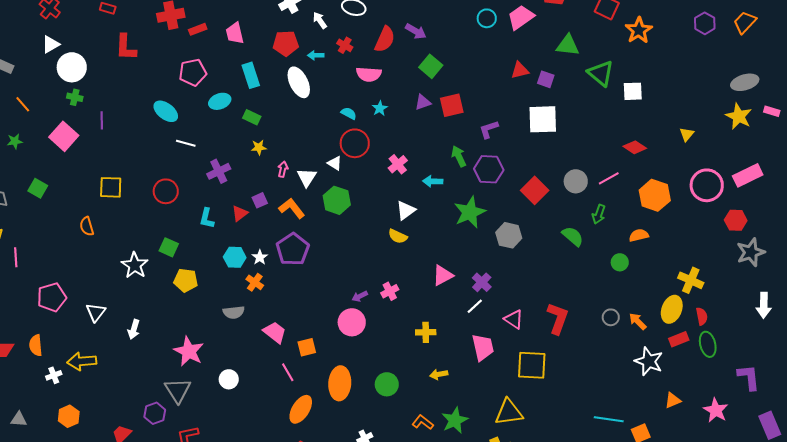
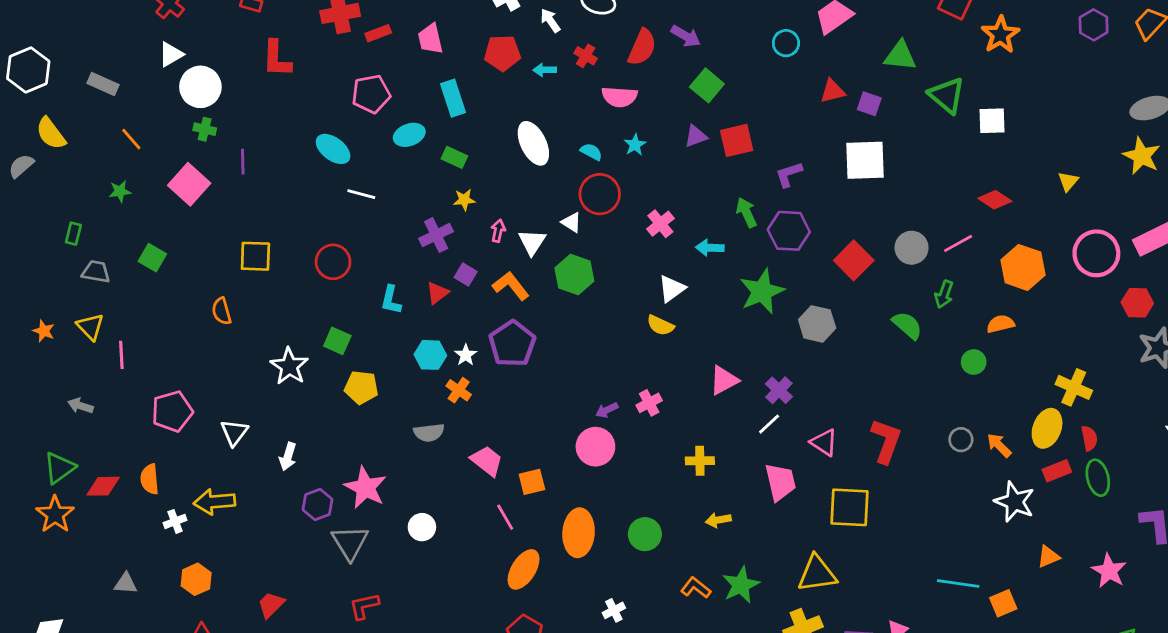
cyan circle: (487, 18) -> (786, 43), moved
white ellipse: (299, 82) -> (533, 143), moved
purple cross: (219, 171) -> (436, 235), moved
purple square: (260, 200) -> (466, 275), turned -35
purple hexagon: (155, 413) -> (318, 505), moved

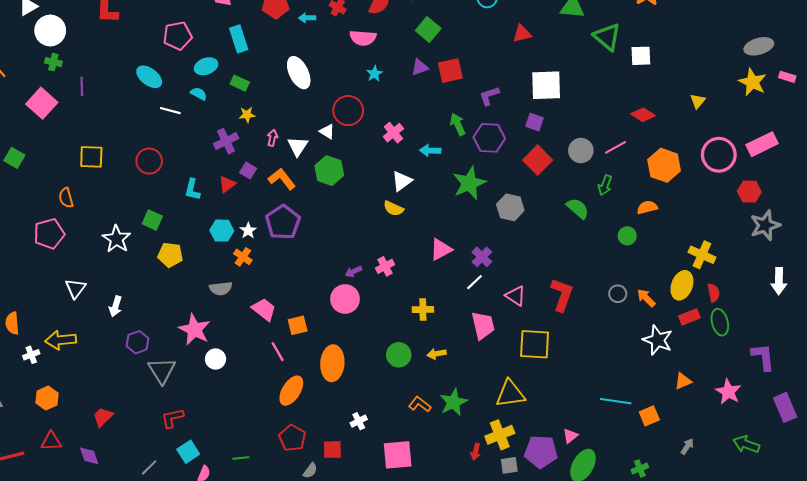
purple square: (869, 104) -> (535, 122), moved
cyan semicircle: (591, 152) -> (199, 94), moved
pink pentagon: (172, 411) -> (49, 234), moved
pink star: (365, 488) -> (194, 330), moved
green circle: (645, 534) -> (399, 355), moved

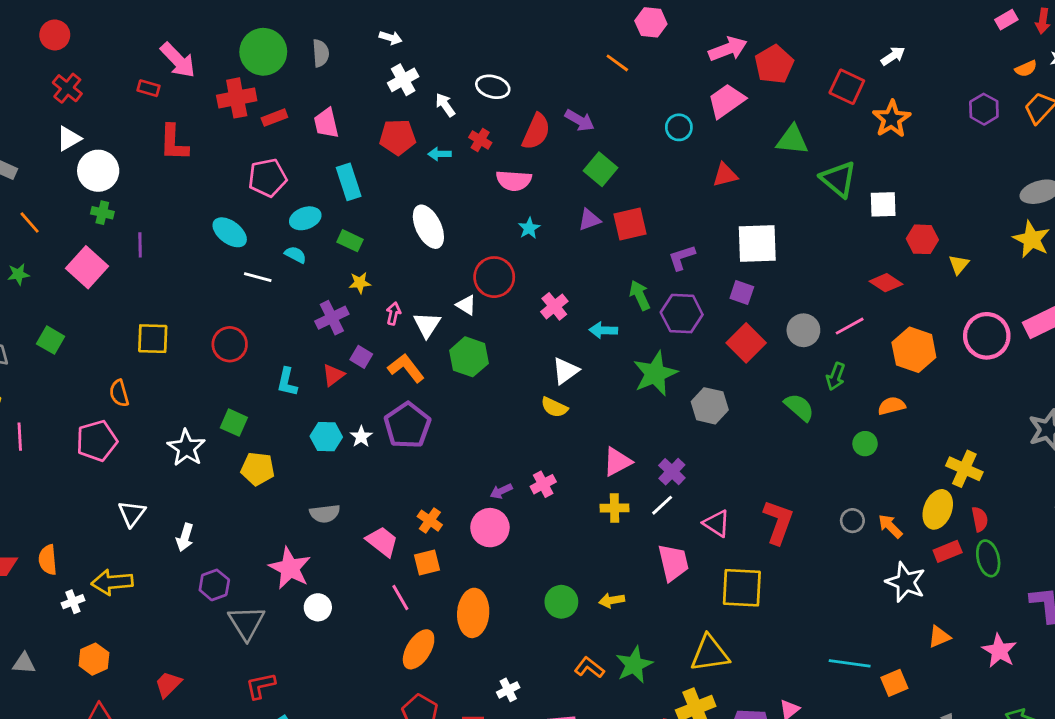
red hexagon: (749, 192) -> (922, 239), moved
orange cross: (243, 257) -> (430, 521), moved
yellow cross: (423, 310) -> (615, 508), moved

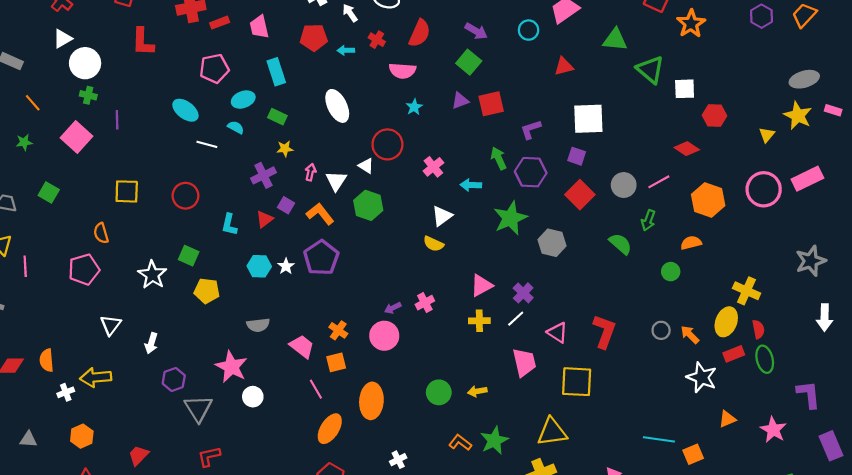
purple arrow: (580, 120) -> (476, 31), moved
yellow triangle: (959, 264) -> (767, 135), moved

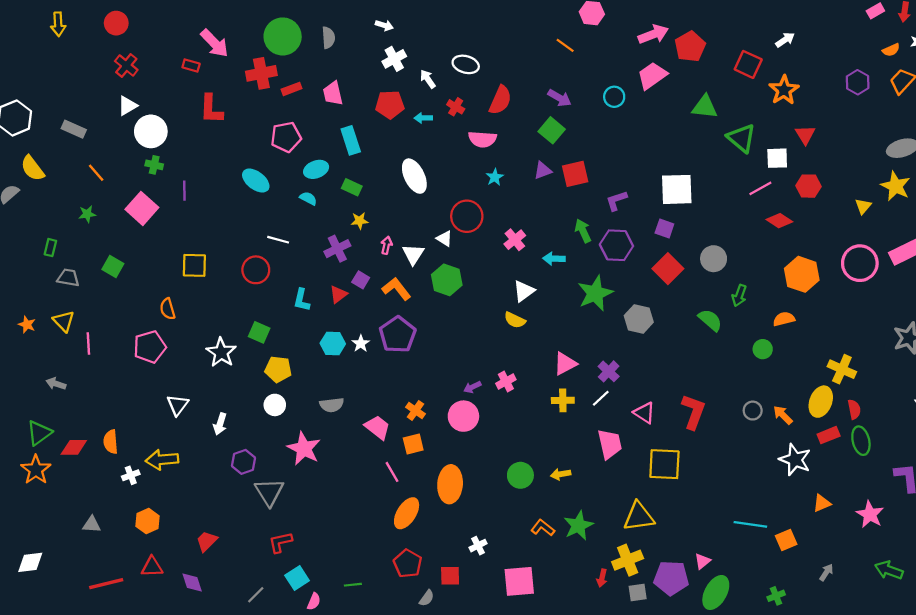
red triangle: (564, 66) -> (805, 135), moved, turned -48
white line: (207, 144) -> (278, 240), moved
pink line: (659, 182) -> (760, 188), moved
white circle: (253, 397) -> (275, 405), moved

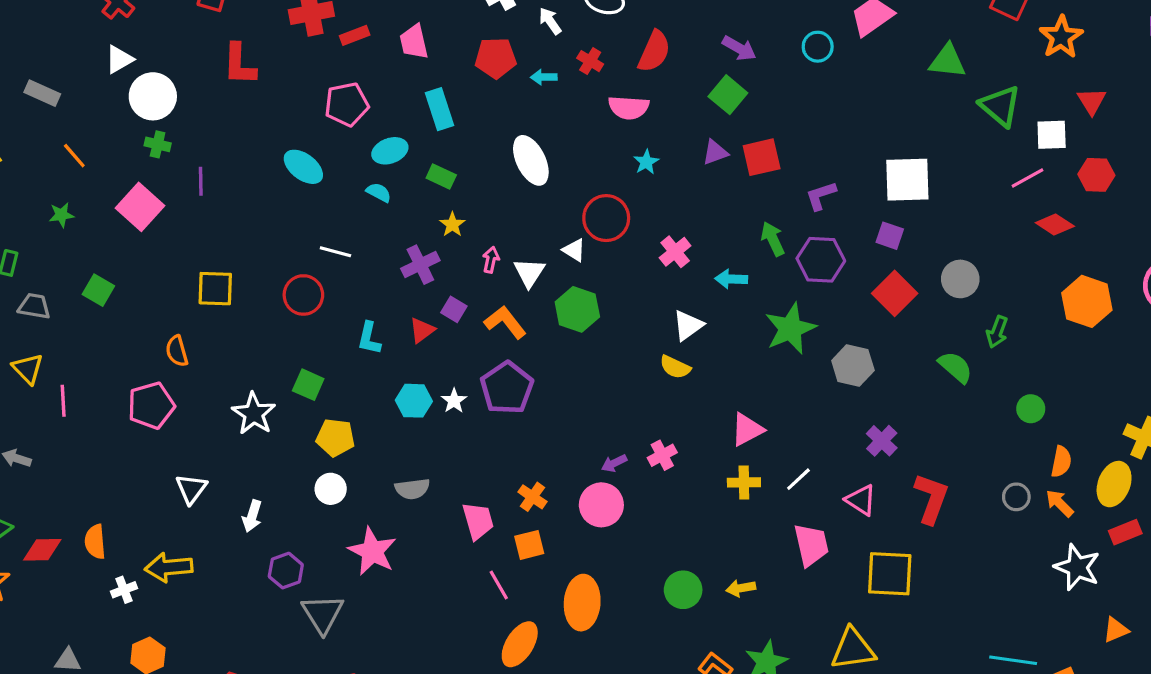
yellow star: (360, 221) -> (452, 224), turned -30
orange semicircle: (784, 319) -> (1061, 462), moved, turned 115
purple cross: (609, 371) -> (882, 441), moved
pink trapezoid: (377, 427) -> (478, 521), turned 36

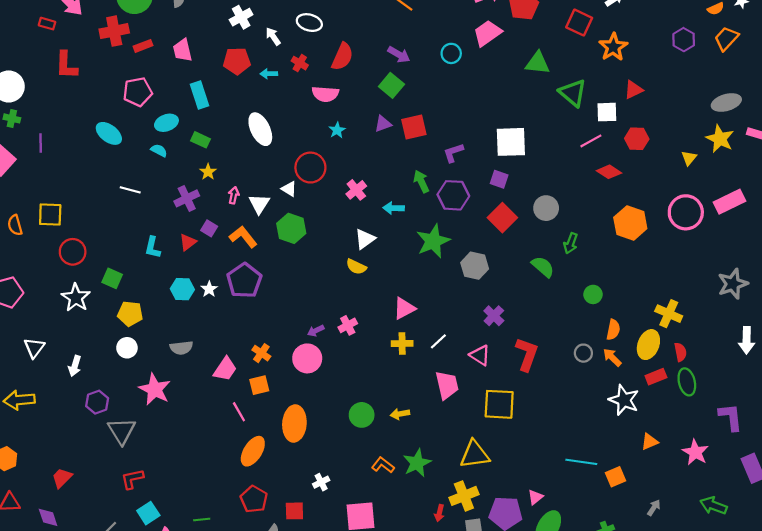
red triangle: (1092, 101) -> (634, 90), turned 36
red circle: (303, 295) -> (73, 252), moved
orange semicircle: (177, 351) -> (15, 225), moved
pink trapezoid: (478, 521) -> (225, 369), turned 50

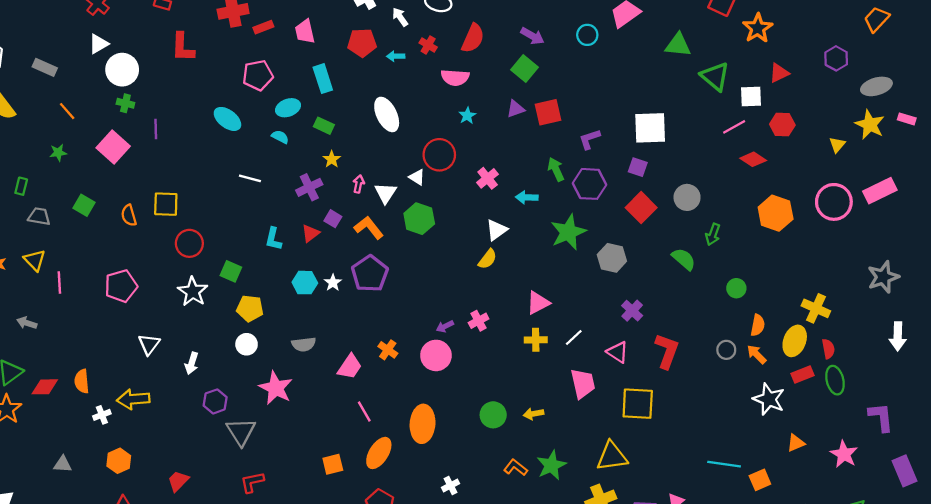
purple hexagon: (684, 40) -> (836, 58), moved
yellow semicircle: (356, 267) -> (488, 259), turned -78
orange square: (259, 385) -> (333, 464), moved

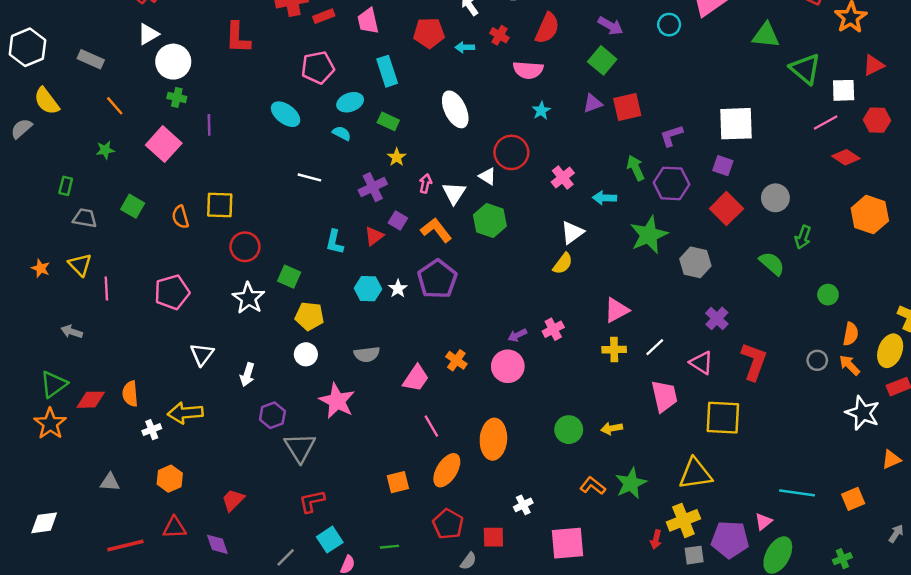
cyan line: (724, 464) -> (797, 493), moved

